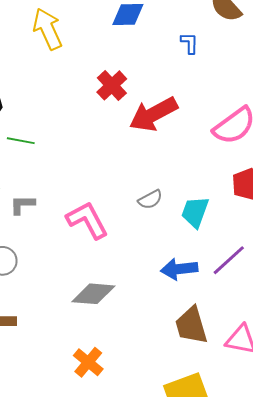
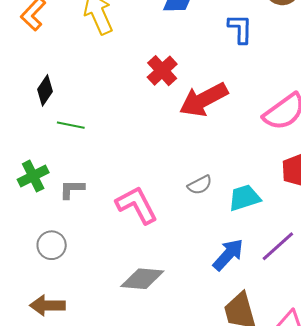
blue L-shape: (190, 43) -> (240, 29), size x1.4
cyan trapezoid: (195, 212) -> (244, 198), turned 52
blue arrow: (179, 269) -> (228, 255), turned 138

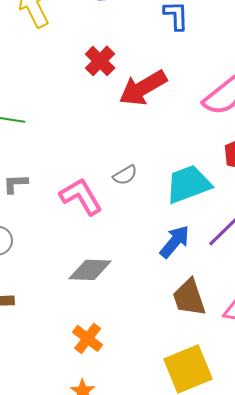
gray semicircle: (200, 185) -> (125, 175), moved
cyan trapezoid: (244, 198) -> (188, 184), size x1.4

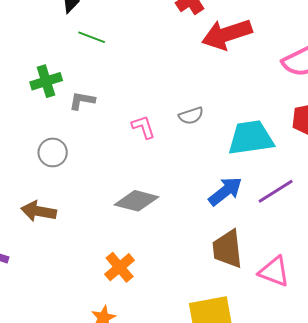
pink L-shape: (81, 196) -> (143, 127), size x0.6

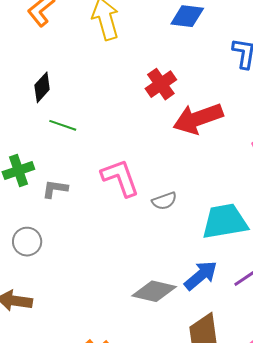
pink L-shape: (143, 127) -> (120, 178), moved, size x1.6
gray diamond: (137, 201) -> (154, 291), moved

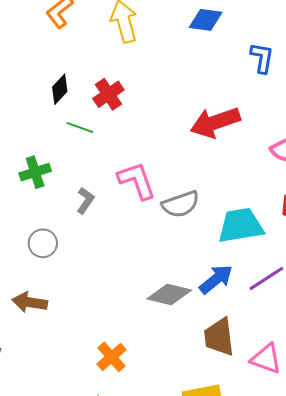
red cross: (161, 84) -> (108, 94), moved
gray L-shape: (55, 189) -> (85, 200), moved, turned 116
gray semicircle: (164, 201) -> (181, 204), size x1.5

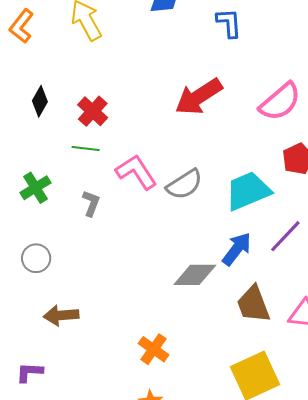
red cross: (108, 94) -> (93, 111), moved
green line: (80, 127) -> (86, 148), moved
gray circle: (43, 243) -> (36, 258), moved

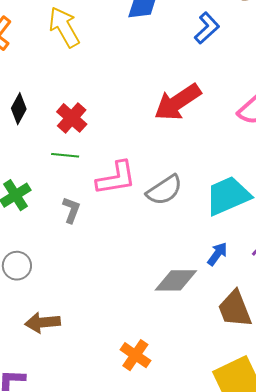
blue L-shape: (229, 23) -> (207, 28), turned 52
pink L-shape: (136, 172) -> (116, 178), turned 114
blue arrow: (237, 249) -> (217, 254), size x0.7

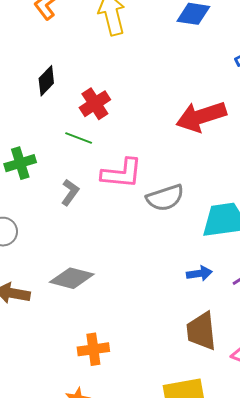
blue arrow: (217, 254) -> (199, 273), turned 30
gray diamond: (176, 280) -> (72, 278), moved
orange cross: (135, 355) -> (93, 349), turned 32

